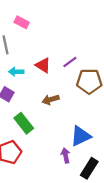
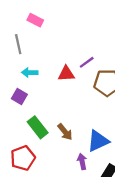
red triangle: (43, 65) -> (66, 74), moved, turned -35
brown arrow: (51, 100) -> (65, 132), moved, turned -112

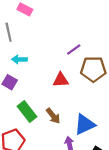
red triangle: (66, 74) -> (61, 80), moved

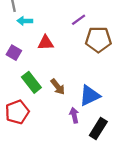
cyan arrow: (19, 59) -> (25, 21), moved
red triangle: (61, 80) -> (46, 43), moved

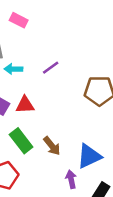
purple line: (79, 20) -> (51, 68), moved
red triangle: (46, 43) -> (25, 105), moved

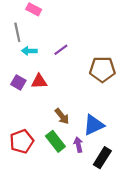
green rectangle: (21, 141) -> (55, 141), moved

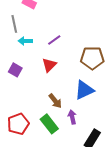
red triangle: (39, 81) -> (49, 65), moved, turned -42
blue triangle: (94, 125) -> (84, 90), moved
purple arrow: (78, 145) -> (72, 117), moved

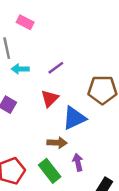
blue triangle: (84, 90) -> (74, 118), moved
brown arrow: (55, 101) -> (57, 143), turned -49

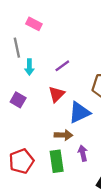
cyan arrow: (20, 69) -> (29, 67), turned -91
green rectangle: (50, 171) -> (57, 161), turned 30

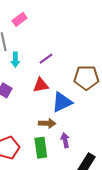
pink rectangle: (34, 24) -> (20, 19), turned -64
red triangle: (57, 94) -> (41, 85), turned 35

